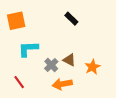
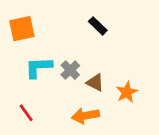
gray cross: (51, 65) -> (70, 70), moved

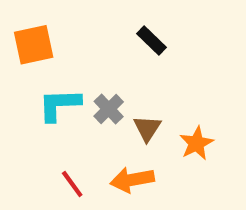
brown triangle: (95, 83) -> (147, 128), turned 36
red line: (26, 113) -> (72, 184), moved

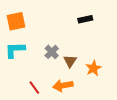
black rectangle: (151, 40) -> (85, 19), moved, turned -56
cyan L-shape: (59, 105) -> (15, 50), moved

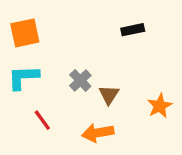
orange star: (93, 68) -> (160, 106), moved
red line: (34, 88) -> (42, 120), moved

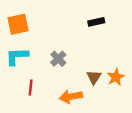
brown triangle: (109, 95) -> (94, 77), moved
red line: (42, 120) -> (31, 87), turned 42

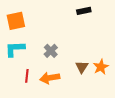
black rectangle: (96, 22) -> (84, 11), moved
orange arrow: (71, 97) -> (50, 78), moved

